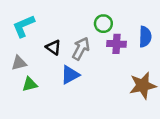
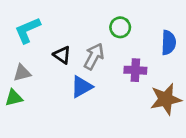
purple cross: (116, 44) -> (135, 70), moved
green triangle: (30, 84) -> (14, 98), moved

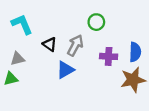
cyan L-shape: (28, 30) -> (22, 24), turned 90
blue semicircle: (169, 43) -> (135, 52), moved

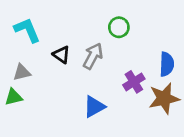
purple cross: (109, 56) -> (134, 82), moved, turned -35
blue triangle: (65, 70) -> (94, 107), moved

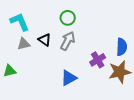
green circle: (119, 27) -> (68, 18), moved
gray triangle: (22, 72) -> (24, 44), moved

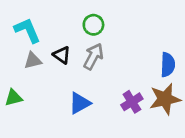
purple cross: (98, 60) -> (132, 102), moved
blue triangle: (69, 78) -> (80, 103), moved

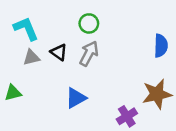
blue semicircle: (168, 65) -> (161, 46), moved
purple cross: (132, 102) -> (127, 116), moved

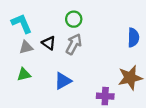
green triangle: (13, 93) -> (24, 74), moved
purple cross: (127, 116) -> (105, 96), turned 35

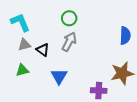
black triangle: (49, 43) -> (43, 50), moved
blue triangle: (63, 81) -> (59, 76), turned -30

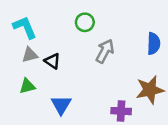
gray arrow: (69, 42) -> (105, 51), moved
blue triangle: (59, 76) -> (61, 105), moved

